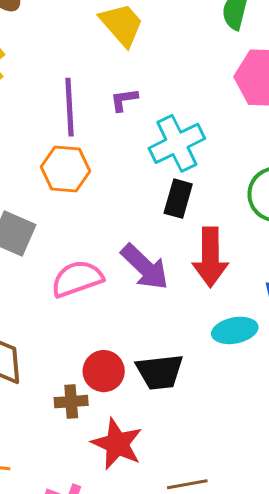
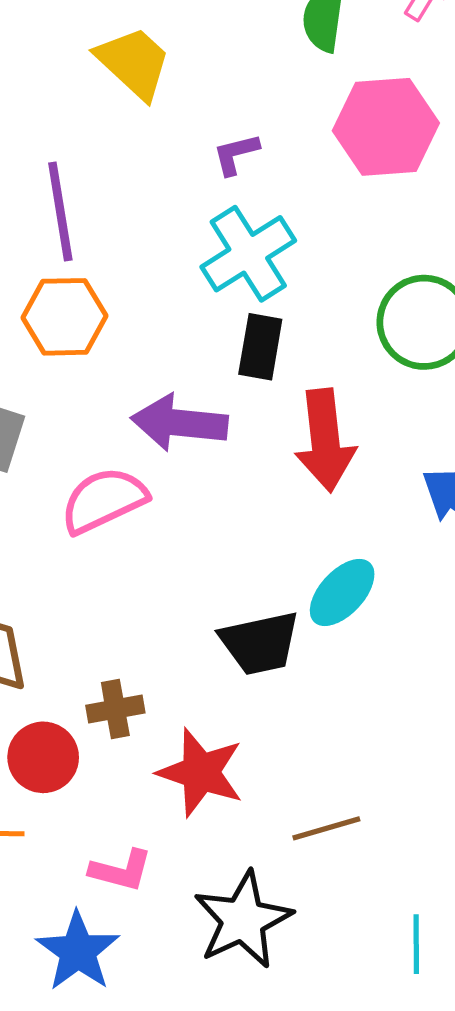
purple L-shape: (124, 100) -> (236, 154), moved
purple arrow: (145, 267) -> (179, 423), moved, turned 148
cyan ellipse: (235, 330) -> (342, 592), moved, turned -30
red circle: (104, 371) -> (43, 757), moved

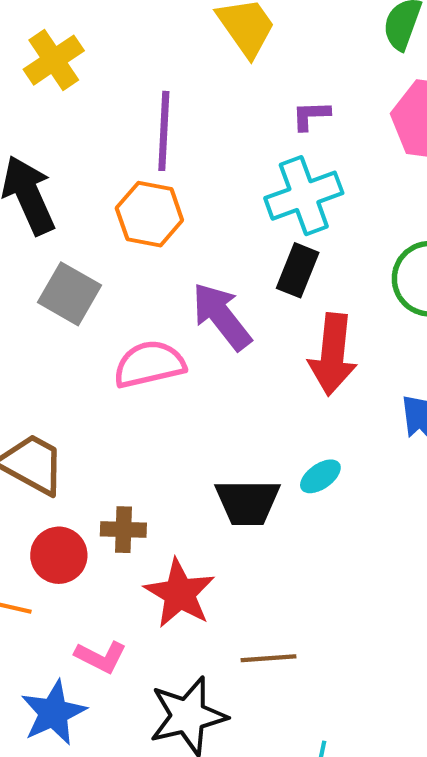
purple arrow: (179, 423) -> (222, 316), turned 34
cyan ellipse: (342, 592) -> (320, 476), size x0.7

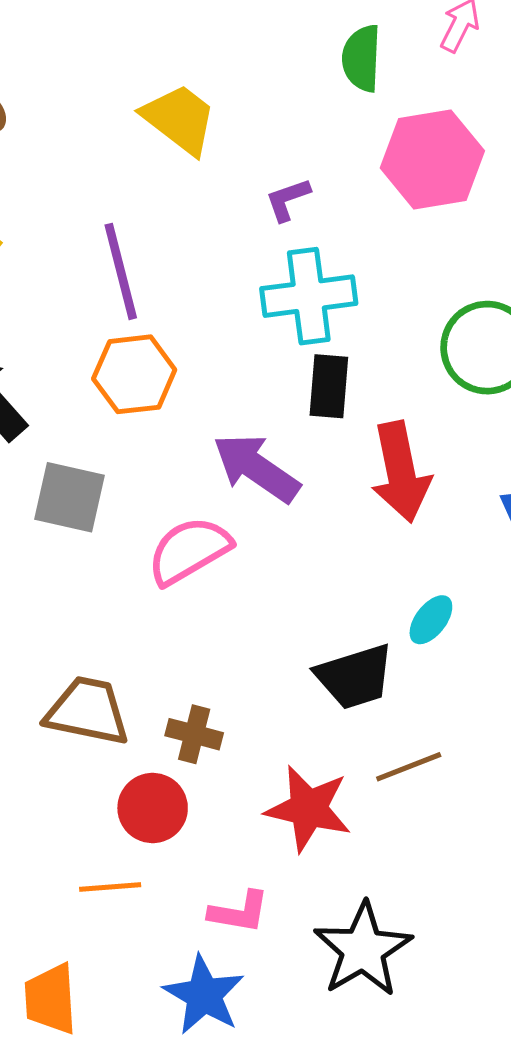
cyan cross: (304, 196) -> (309, 296), turned 30
brown cross: (123, 530) -> (194, 734), moved, turned 30
brown line: (269, 658) -> (409, 767), moved

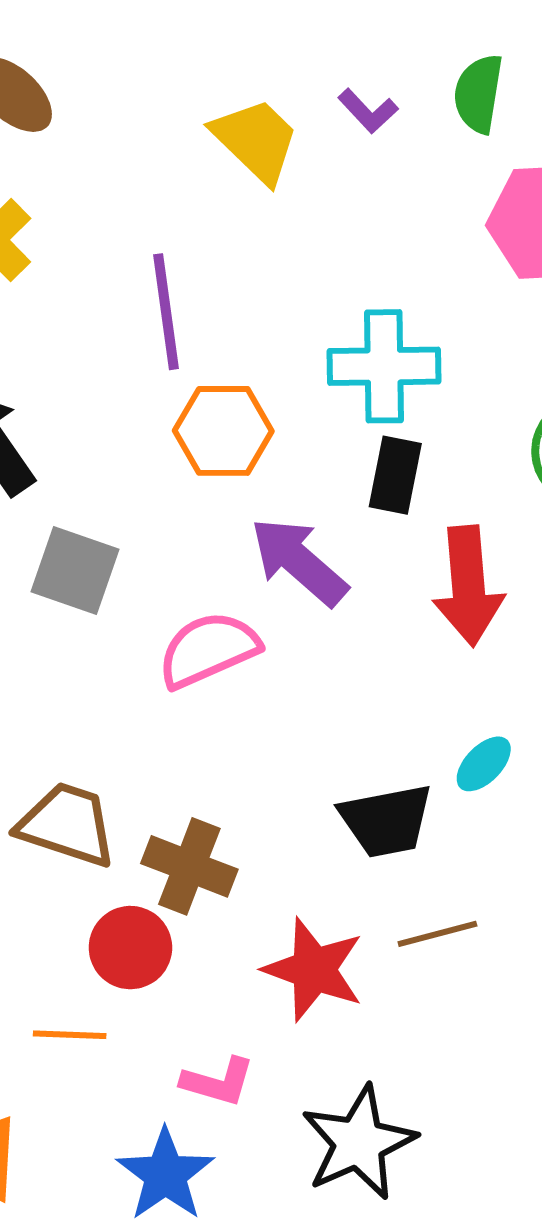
purple L-shape: (288, 199) -> (368, 111), moved, turned -120
orange hexagon: (134, 374) -> (223, 431), moved
brown cross: (194, 734) -> (189, 866), size x1.4

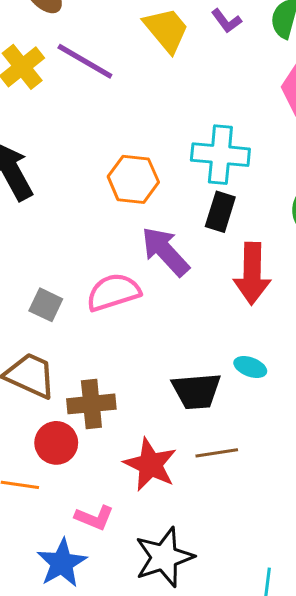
purple line: (166, 312) -> (85, 61), moved, turned -58
gray square: (75, 570) -> (46, 305), moved, size x0.7
cyan ellipse: (484, 764) -> (250, 367), turned 60
brown cross: (189, 866) -> (91, 404), turned -33

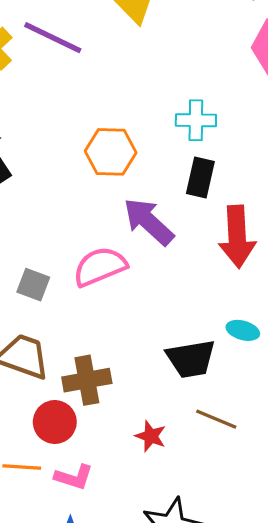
cyan cross: (220, 155) -> (196, 120), size x0.7
brown line: (217, 453) -> (216, 419), turned 36
red star: (150, 465) -> (151, 436), size x0.6
pink L-shape: (94, 518) -> (74, 477), moved

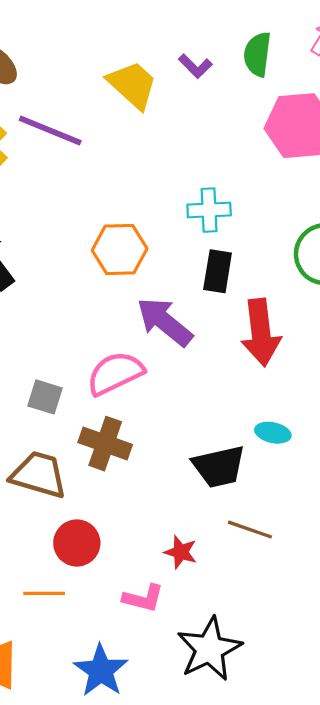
brown cross: (87, 380) -> (105, 444), moved, turned 33
pink L-shape: (74, 477) -> (143, 598), moved

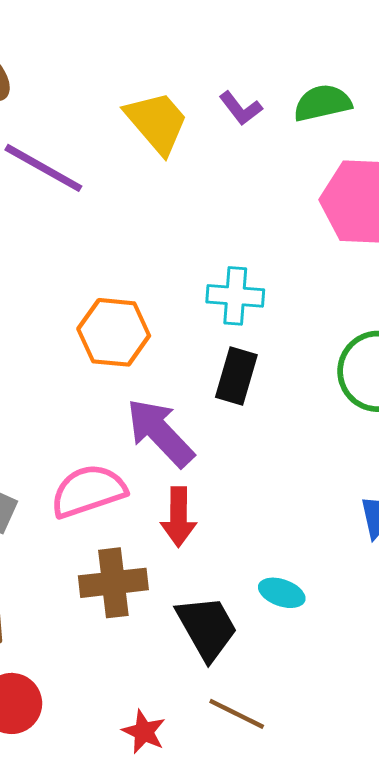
green semicircle: (257, 54) -> (323, 103), turned 63
red arrow: (261, 332) -> (178, 517), moved, size x0.7
brown cross: (105, 444) -> (113, 583), moved, turned -33
black trapezoid: (219, 466) -> (207, 628), turned -114

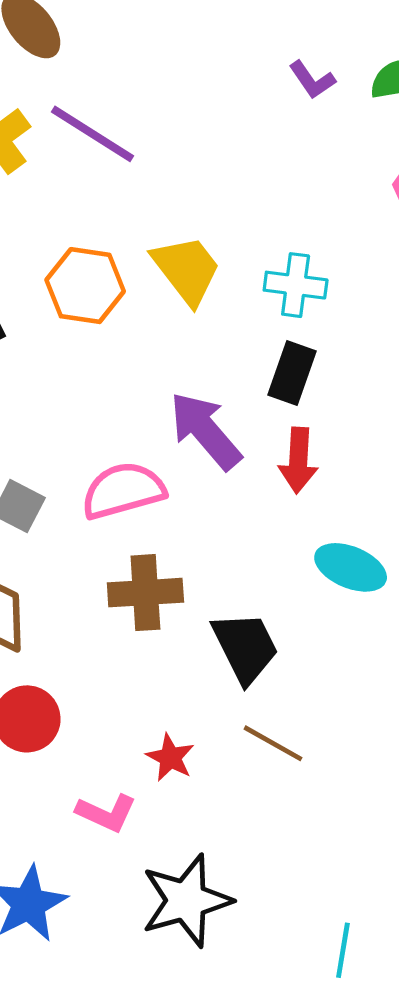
yellow trapezoid: (157, 122) -> (186, 270), moved
orange hexagon: (114, 332) -> (85, 286), moved
red arrow: (178, 517) -> (298, 460), moved
cyan ellipse: (282, 593) -> (351, 567), moved, size x1.4

